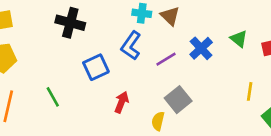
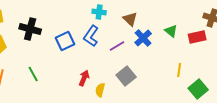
brown triangle: (170, 16) -> (130, 19), moved
black cross: (70, 23) -> (30, 29), moved
blue square: (96, 67) -> (65, 41), moved
yellow semicircle: (158, 121) -> (100, 90), moved

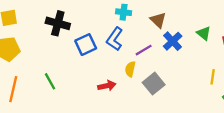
black cross: (30, 29) -> (58, 23), moved
red arrow: (84, 78) -> (107, 86), turned 56
yellow semicircle: (100, 90) -> (130, 69), moved

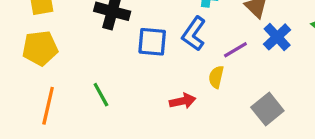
blue square: (86, 45) -> (152, 42), turned 30
gray square: (154, 84) -> (267, 109), moved

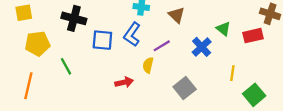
blue cross: (277, 37) -> (202, 47), moved
yellow pentagon: (40, 48) -> (37, 44), moved
green line: (101, 95) -> (66, 66), moved

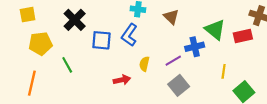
black cross: (74, 18) -> (75, 20), turned 30
green triangle: (223, 29) -> (215, 30), size x1.5
purple line: (162, 46) -> (173, 61), moved
blue cross: (202, 47) -> (195, 47), turned 30

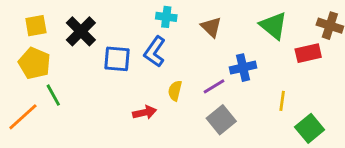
yellow square: (28, 15) -> (36, 26), moved
green triangle: (215, 30) -> (273, 26), moved
yellow pentagon: (40, 44) -> (35, 63), turned 30
green line: (67, 65) -> (53, 95), moved
orange line: (32, 83) -> (23, 117), turned 35

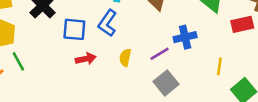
red arrow: (145, 112) -> (86, 59), moved

